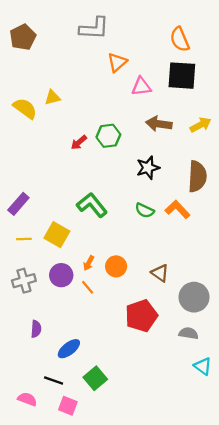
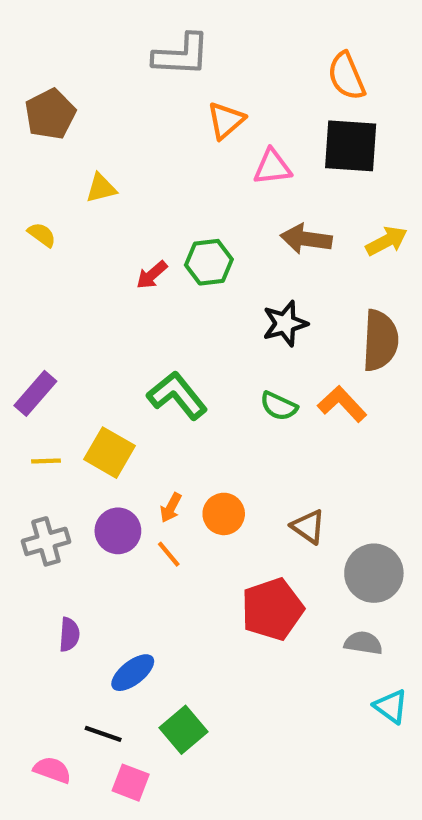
brown pentagon: (23, 37) -> (50, 114), moved
yellow semicircle: (25, 108) -> (42, 235), moved, size x0.6

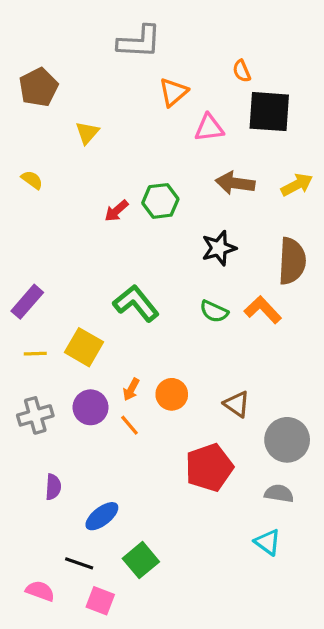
orange semicircle: (346, 76) -> (242, 71), moved, size x0.6
yellow triangle: (101, 188) -> (87, 133), moved, turned -35
cyan triangle: (391, 706) -> (268, 542), moved

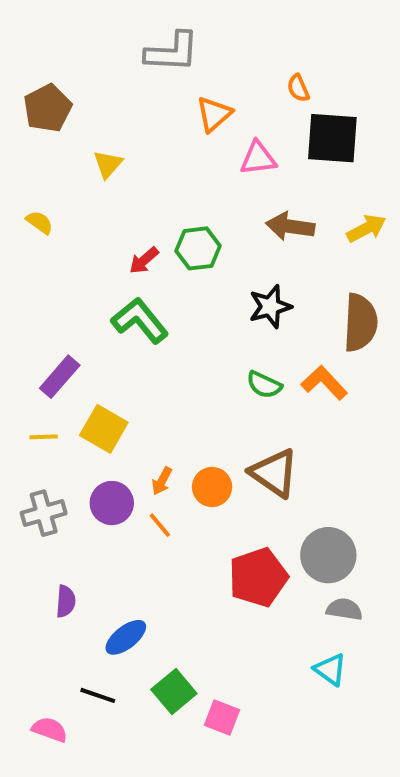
purple rectangle: (27, 302) -> (60, 377), moved
green L-shape: (136, 303) -> (140, 321), moved
brown triangle: (237, 404) -> (274, 473), moved, size x1.5
gray circle: (287, 440) -> (328, 555), moved
pink square: (100, 601) -> (222, 718), moved

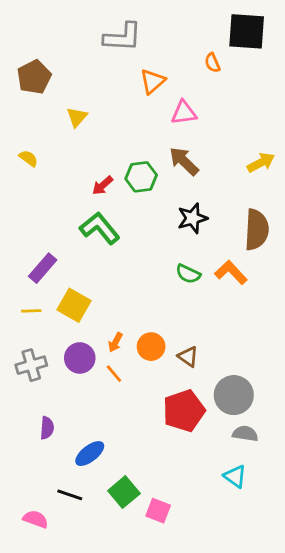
black square: (332, 138) -> (247, 31), moved
brown arrow: (290, 226) -> (184, 161), moved, turned 36
brown triangle: (274, 473) -> (188, 357), moved, size x0.6

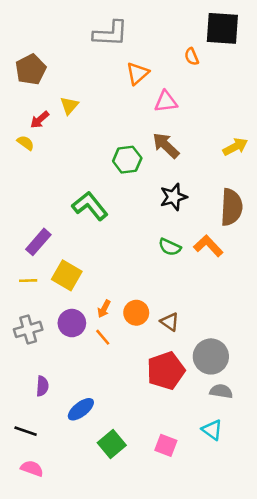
red arrow: (103, 185) -> (40, 120), moved
black line: (70, 495) -> (26, 431), moved
pink square: (158, 511) -> (166, 445), moved

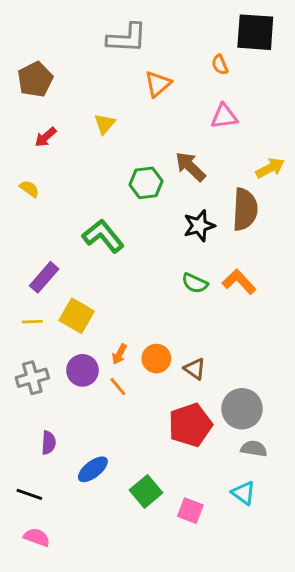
pink triangle: (166, 102) -> (224, 116), moved
yellow triangle: (69, 106) -> (105, 124), moved
yellow semicircle: (26, 143) -> (29, 189), moved
brown semicircle: (231, 207) -> (245, 209), moved
green square: (112, 444) -> (146, 491), moved

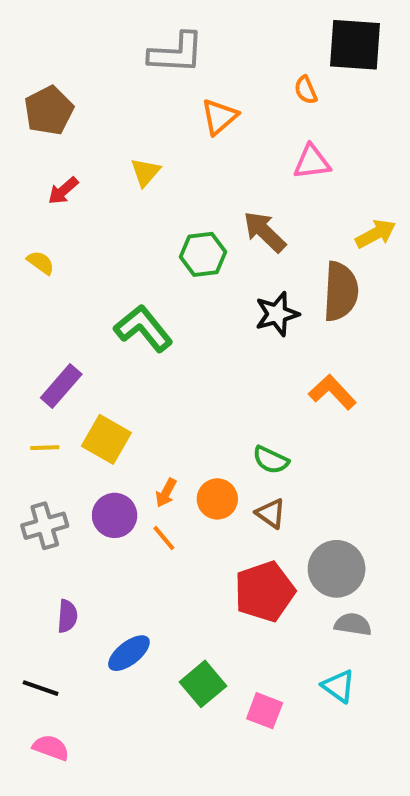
green semicircle: (195, 283) -> (271, 460), moved

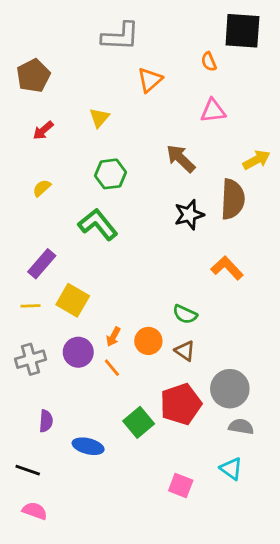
green hexagon: (203, 254) -> (111, 174), moved
yellow semicircle: (41, 263) -> (42, 188), moved, turned -78
blue ellipse: (129, 653) -> (88, 446), turned 52
green square: (203, 684) -> (139, 422), moved

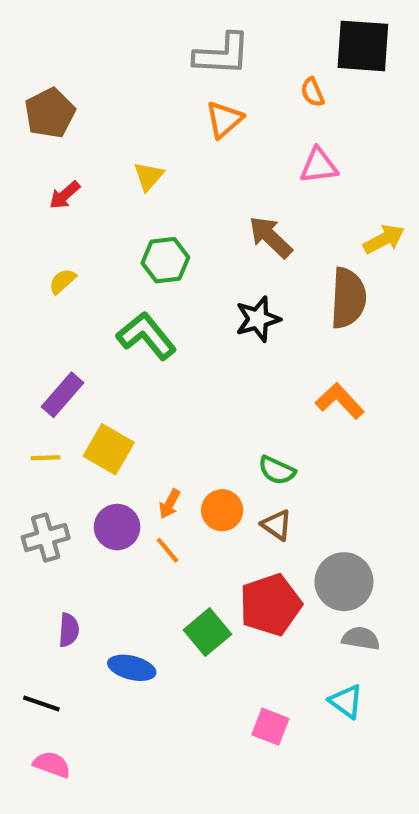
gray L-shape: (120, 36) -> (222, 54), moved
black star: (189, 215) -> (258, 319), moved

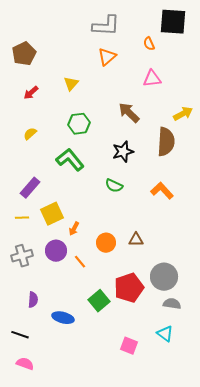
yellow square: (109, 449) -> (52, 214), turned 35
green semicircle: (277, 470) -> (114, 186), moved
orange arrow: (170, 504) -> (74, 229), moved
brown triangle: (277, 525) -> (136, 240), moved, turned -35

